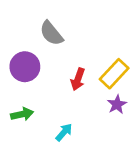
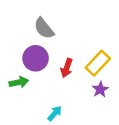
purple circle: (25, 67) -> (36, 58), moved
green arrow: (22, 114) -> (19, 82), moved

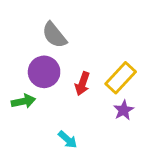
cyan arrow: (55, 113) -> (68, 140), turned 91

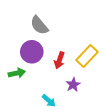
purple star: (124, 110) -> (73, 85), moved

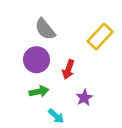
yellow rectangle: (87, 56) -> (100, 36), moved
green arrow: (17, 73) -> (39, 92), moved

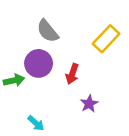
green arrow: (39, 92) -> (14, 80), moved
cyan arrow: (56, 116) -> (36, 123), moved

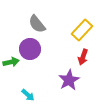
red arrow: (72, 74) -> (83, 57), moved
purple star: (89, 104) -> (69, 80), size x1.5

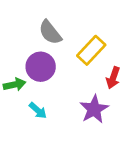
yellow rectangle: (82, 30) -> (91, 50), moved
cyan arrow: (28, 95) -> (38, 111), moved

